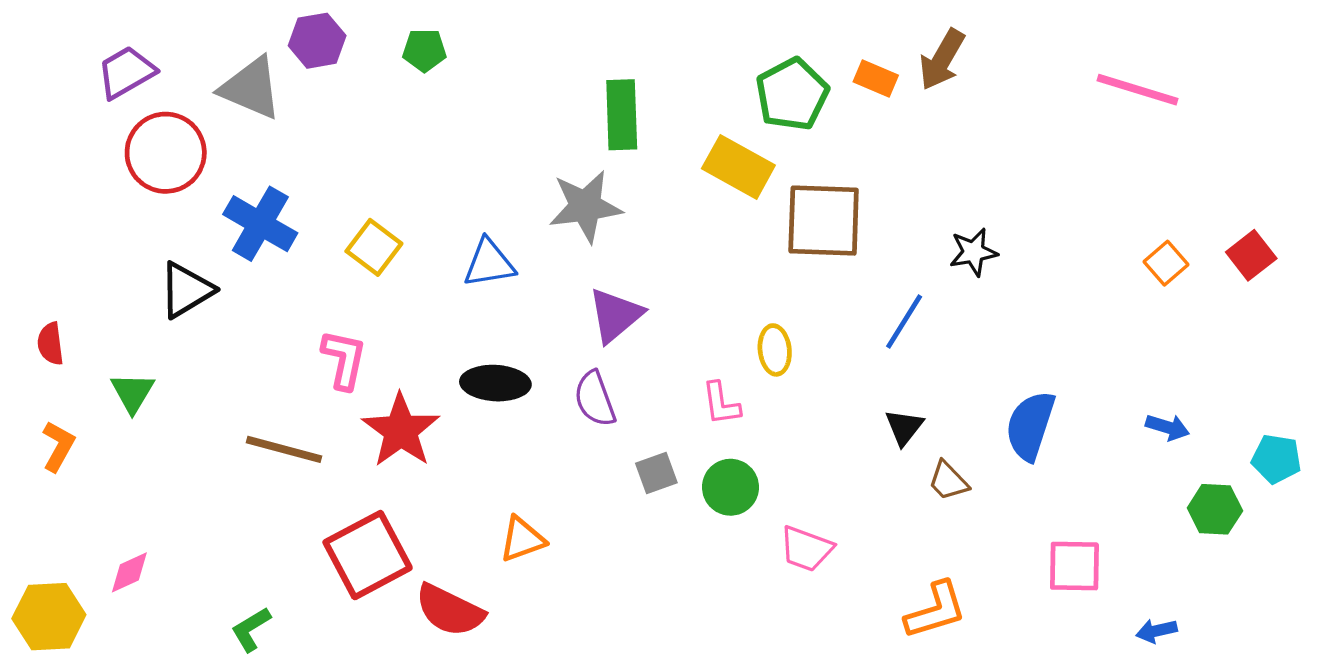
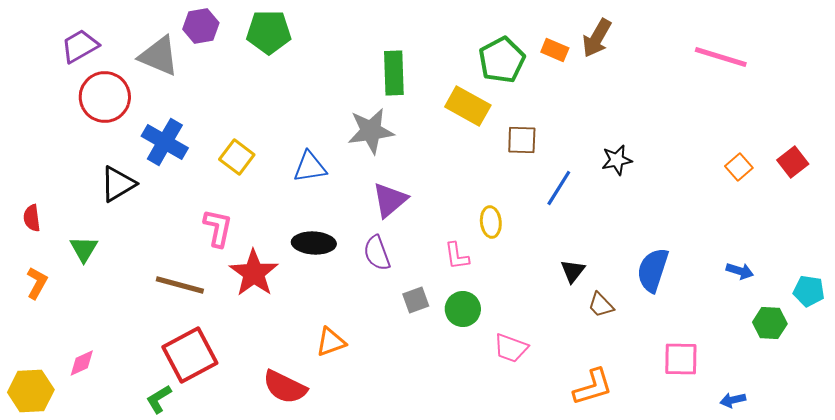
green pentagon: (424, 50) -> (269, 32), size x1.6
brown square: (824, 221) -> (522, 140), size x0.6
blue line: (904, 322) -> (559, 188), moved
red square: (368, 555) -> (190, 355), moved

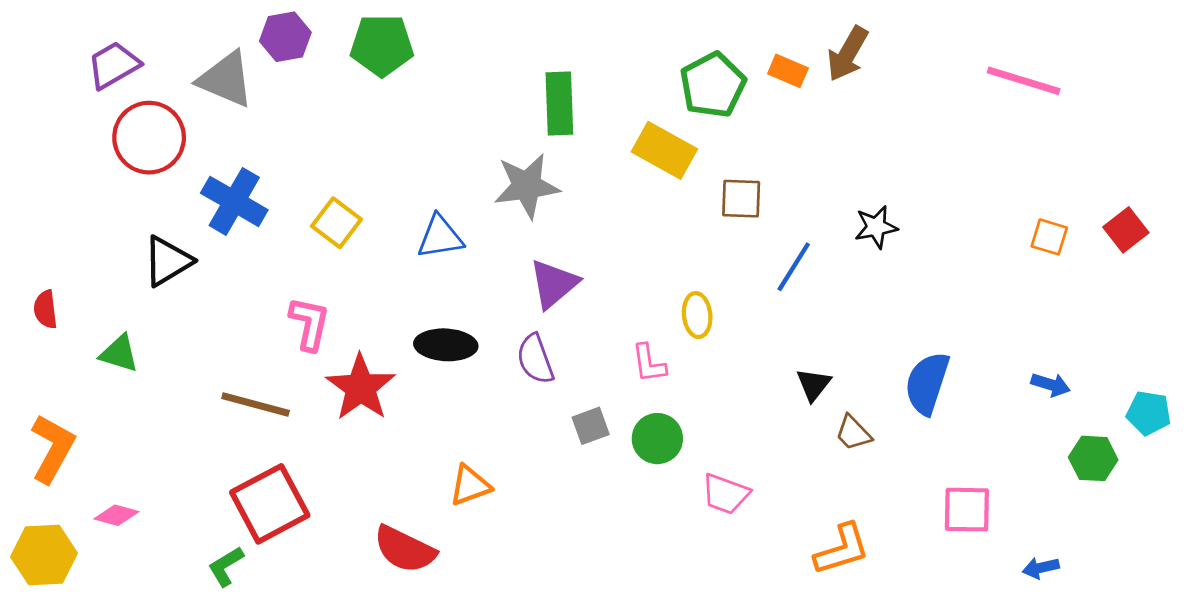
orange square: (739, 167) -> (1049, 237), turned -32
green triangle: (84, 249) -> (119, 353), turned -44
orange L-shape: (37, 283) -> (53, 448), moved, size x1.5
pink diamond: (82, 363) -> (116, 515), turned 40

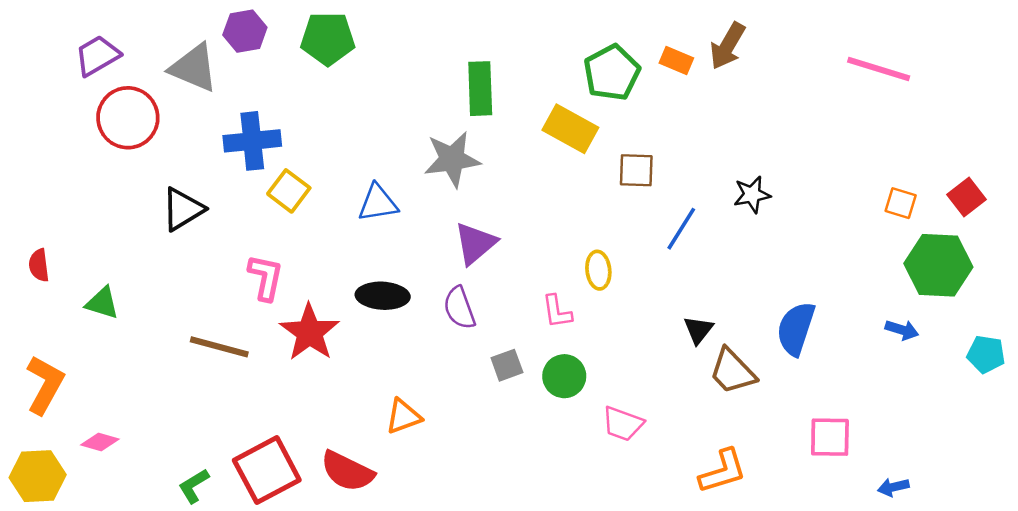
blue cross: (234, 201) -> (252, 141), moved, turned -36
black triangle: (168, 261) -> (183, 209), moved
brown trapezoid: (853, 433) -> (732, 371), size x1.5
green hexagon: (1093, 458) -> (938, 265), moved, size x1.6
red square: (270, 504) -> (267, 470), moved

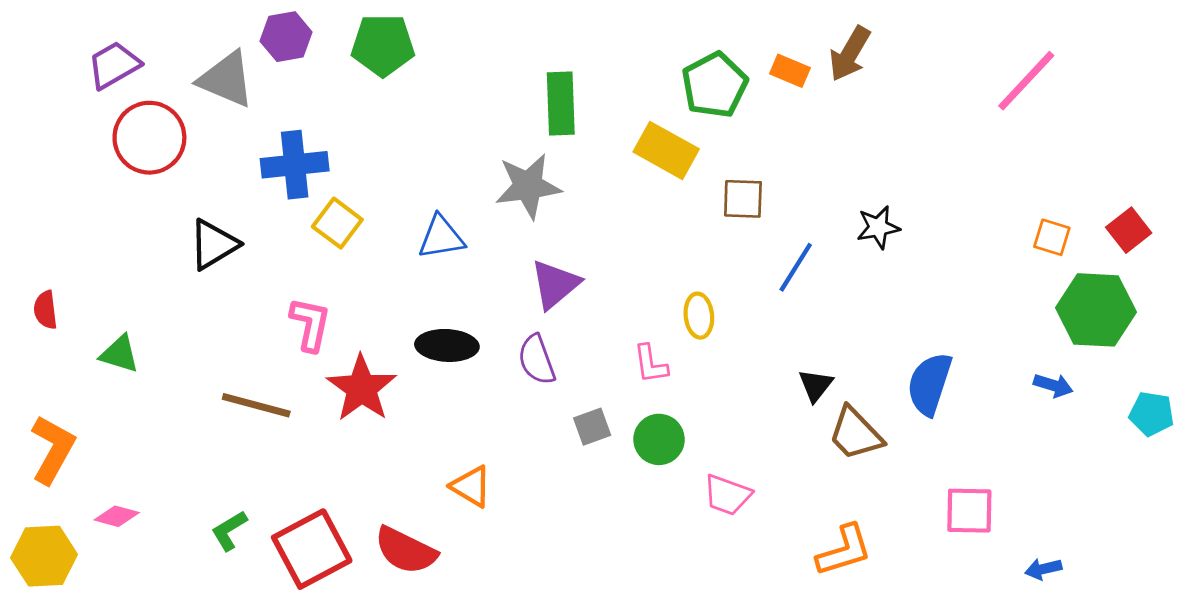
pink line: (879, 69) -> (1026, 81), turned -64
orange triangle: (403, 416) -> (471, 486), turned 51
green L-shape: (194, 486) -> (229, 531), moved

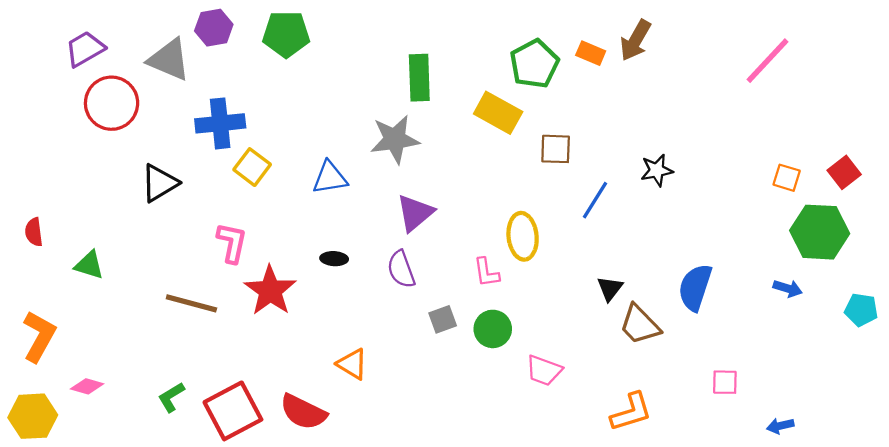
yellow ellipse: (699, 316) -> (523, 236), size x1.4
black ellipse: (447, 345) -> (334, 259), size x0.6
pink square: (969, 511) -> (725, 382), size x0.7

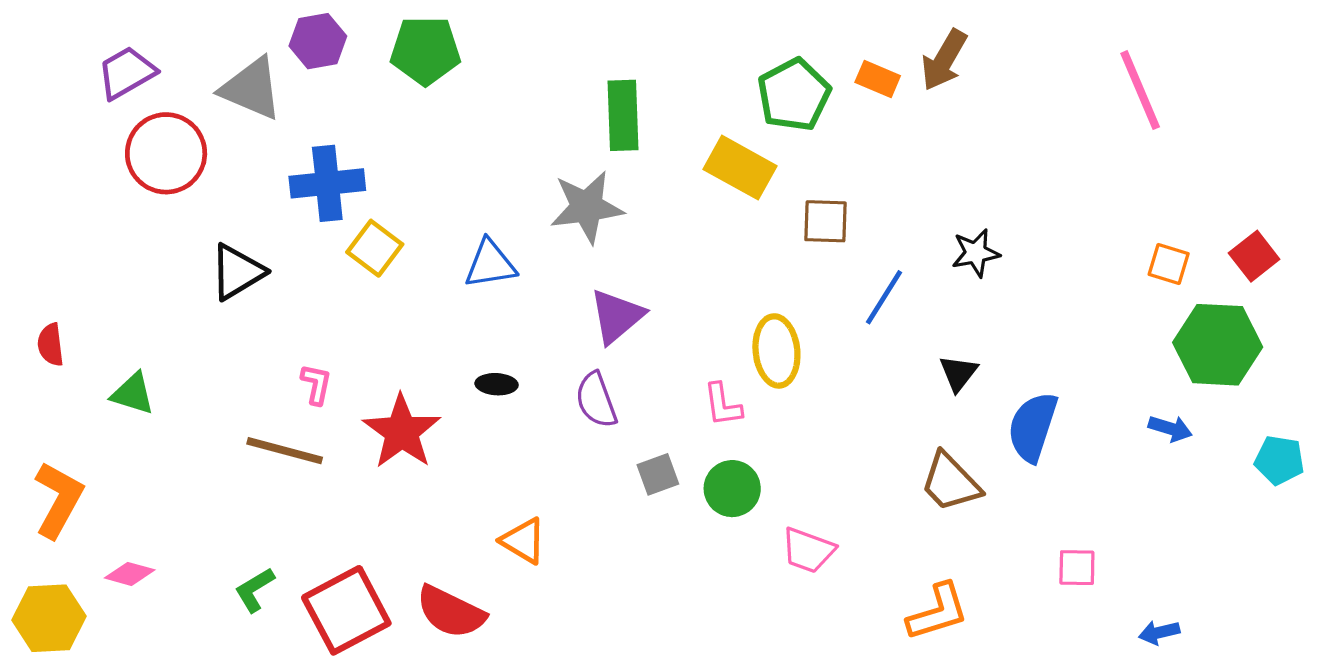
pink line: (767, 61) -> (1140, 90), turned -66
pink L-shape: (232, 243) -> (316, 384), moved, size x0.7
black triangle: (610, 288) -> (958, 373), moved

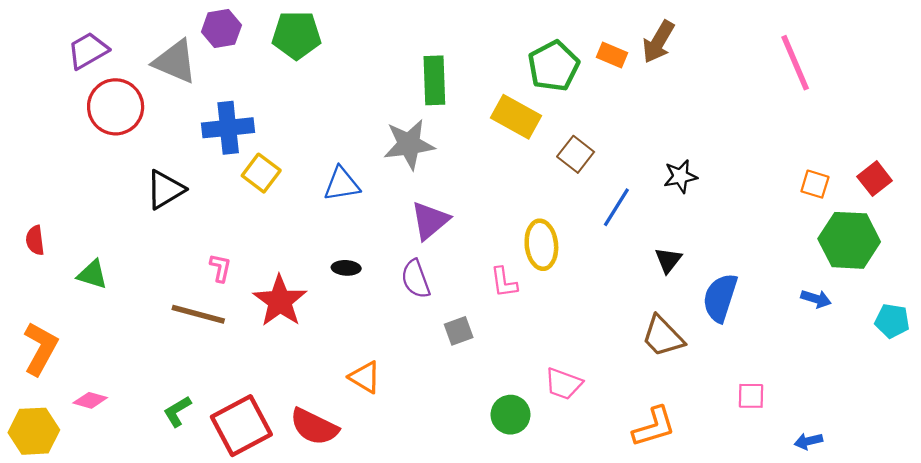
brown square: (825, 221) -> (576, 154), turned 36
green circle: (732, 489) -> (510, 415), moved

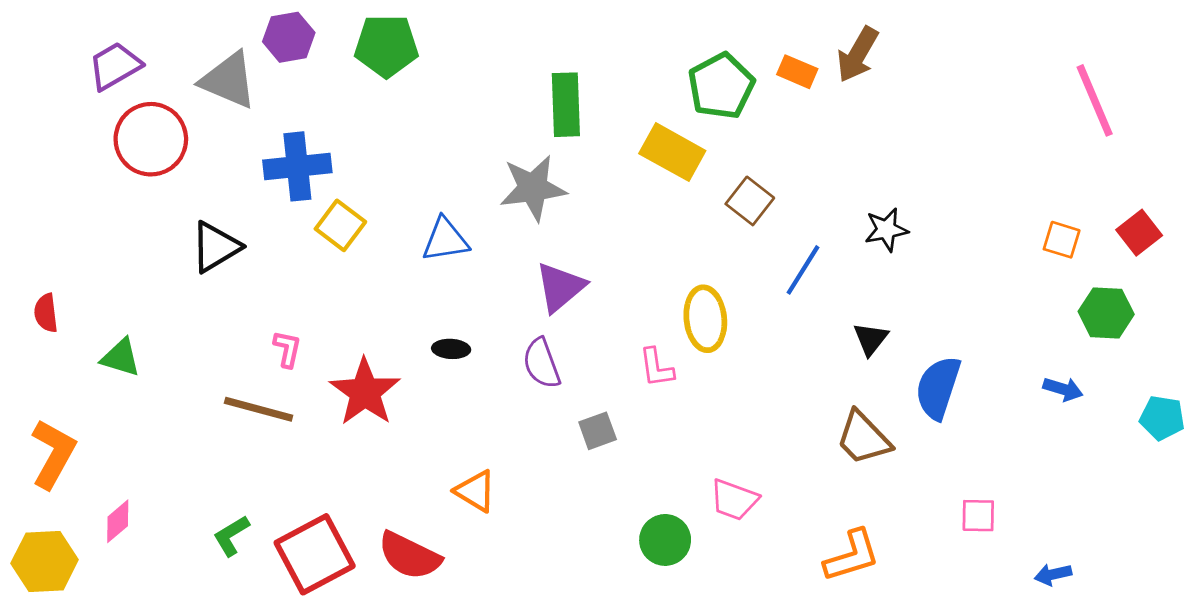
pink line: (795, 63) -> (1095, 100), moved
green hexagon: (849, 240) -> (1106, 313), size x0.7
pink diamond: (90, 400) -> (118, 521), turned -56

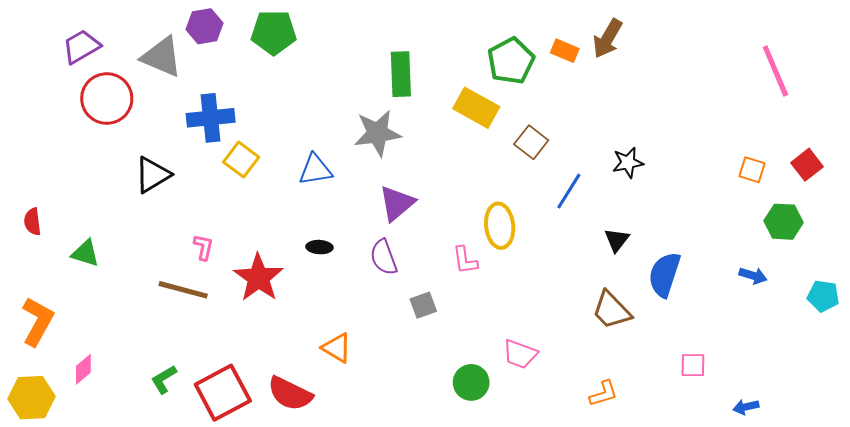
orange L-shape: (852, 556) -> (603, 394), size x0.7

